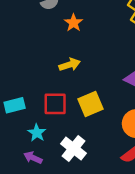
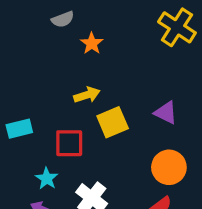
yellow square: (91, 104) -> (113, 122), moved
cyan rectangle: (15, 105) -> (19, 129), moved

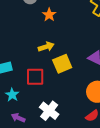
cyan star: (47, 179) -> (12, 95), moved

